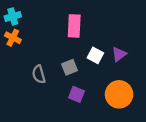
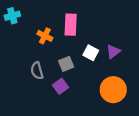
orange cross: (13, 38) -> (45, 36), moved
purple square: (77, 94) -> (61, 86), moved, turned 32

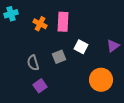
orange cross: (45, 36) -> (40, 24), moved
purple triangle: (113, 52) -> (113, 46), moved
purple square: (61, 86) -> (40, 86), moved

